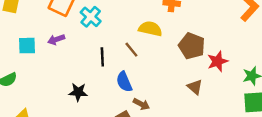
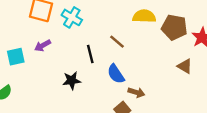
yellow semicircle: (150, 29) -> (144, 16), moved
black star: (78, 92) -> (72, 80), moved

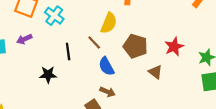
yellow semicircle: (144, 16) -> (109, 23), moved, turned 105
brown pentagon: (174, 27) -> (135, 46), moved
blue semicircle: (116, 74) -> (106, 66), moved

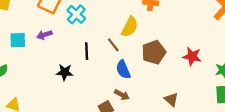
brown pentagon: (135, 46) -> (154, 52), turned 30
red star: (174, 47) -> (192, 56), turned 30
brown triangle: (155, 72) -> (171, 99), moved

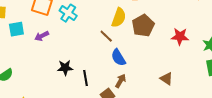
cyan square: (18, 40) -> (16, 29), moved
black line: (87, 51) -> (85, 78), moved
brown pentagon: (154, 52) -> (143, 26), moved
brown arrow: (122, 95) -> (121, 81), turned -80

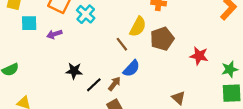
blue semicircle: (118, 58) -> (131, 68), turned -114
black line: (85, 78) -> (94, 85), turned 49
brown arrow: (121, 81) -> (114, 84), moved

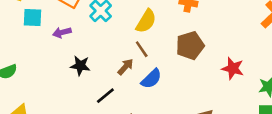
yellow semicircle: (138, 27) -> (146, 21), moved
black star: (74, 71) -> (80, 66), moved
brown arrow: (114, 84) -> (125, 67), moved

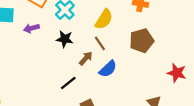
black star: (80, 66) -> (65, 39), moved
red star: (233, 68) -> (177, 73), moved

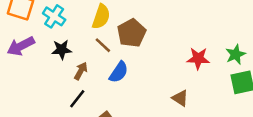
purple arrow: (31, 28) -> (21, 46), size x1.5
brown pentagon: (142, 41) -> (132, 33), moved
brown arrow: (86, 58) -> (81, 71), moved

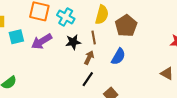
brown line: (103, 45) -> (94, 37), moved, turned 40

